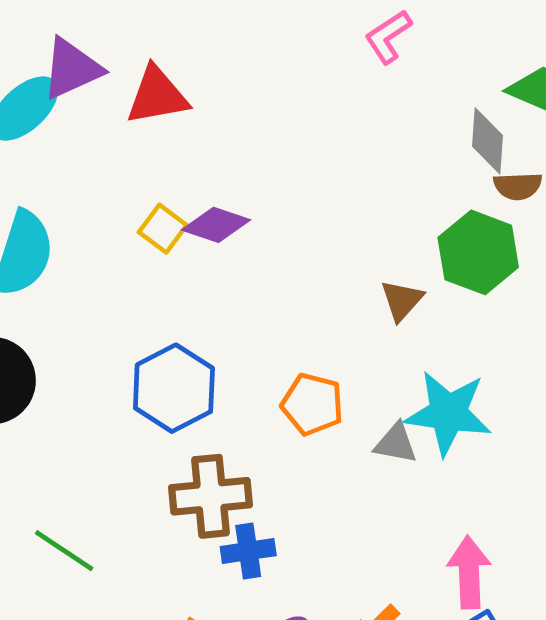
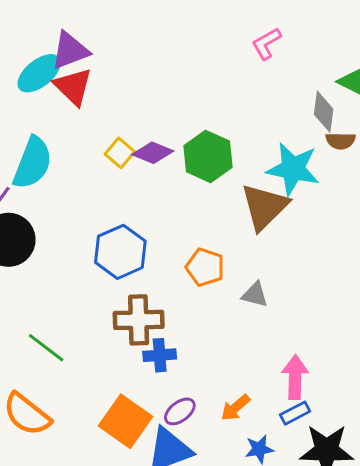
red triangle: (157, 96) -> (73, 87), moved, turned 51
green hexagon: (478, 252) -> (208, 156), moved
brown triangle: (402, 300) -> (264, 207), size x1.8
cyan star: (448, 413) -> (293, 169), moved

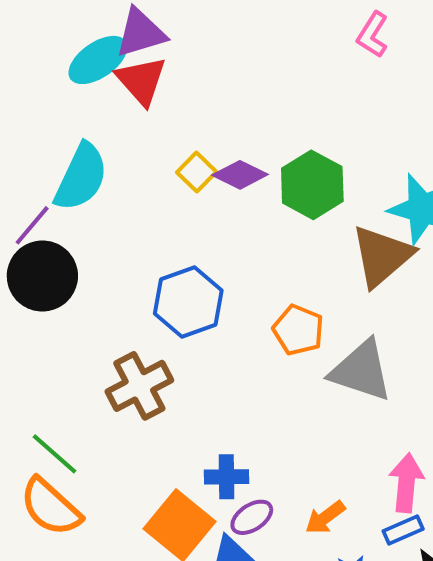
pink L-shape: (267, 43) -> (373, 35), moved, turned -32
gray triangle: (255, 295) -> (361, 371), size x1.8
brown cross: (139, 320) -> (139, 386), moved, turned -30
green line: (46, 348) -> (54, 454), moved
blue cross: (160, 355) -> (227, 477), moved

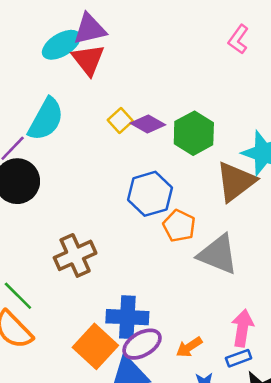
blue hexagon: (188, 302) -> (150, 194), moved
blue cross: (227, 477) -> (127, 317), size x1.5
purple ellipse: (252, 517) -> (142, 344), size x1.4

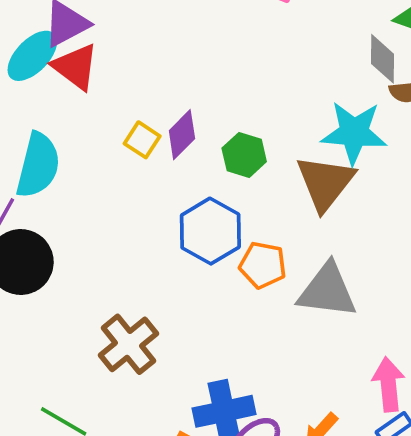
purple diamond: (148, 124) -> (182, 135), turned -60
green hexagon: (194, 133) -> (244, 155), moved, size x0.7

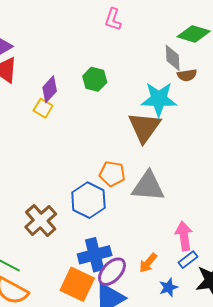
purple diamond: (182, 135) -> (50, 89), moved
green hexagon: (244, 155) -> (95, 79), moved
blue hexagon: (210, 231) -> (88, 200), moved

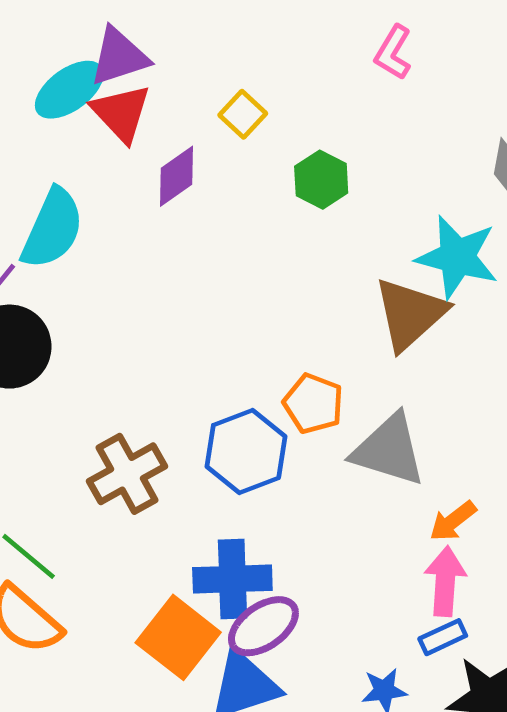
purple diamond: (50, 89) -> (176, 176), moved
yellow square: (43, 108) -> (243, 114), moved
orange arrow: (148, 263) -> (453, 521), moved

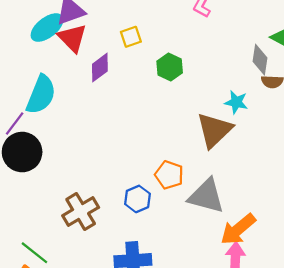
yellow square: (243, 114) -> (131, 37), turned 30
cyan star: (457, 257) -> (236, 102), size x0.6
blue hexagon: (246, 451) -> (137, 199), size x0.7
orange arrow: (453, 521) -> (238, 229), size x1.6

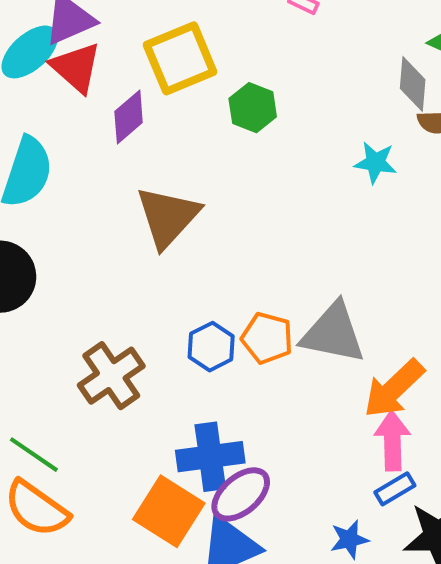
yellow square: (131, 37) -> (180, 58), size x1.8
brown triangle: (214, 130) -> (168, 217), moved
orange pentagon: (169, 175) -> (267, 338), moved

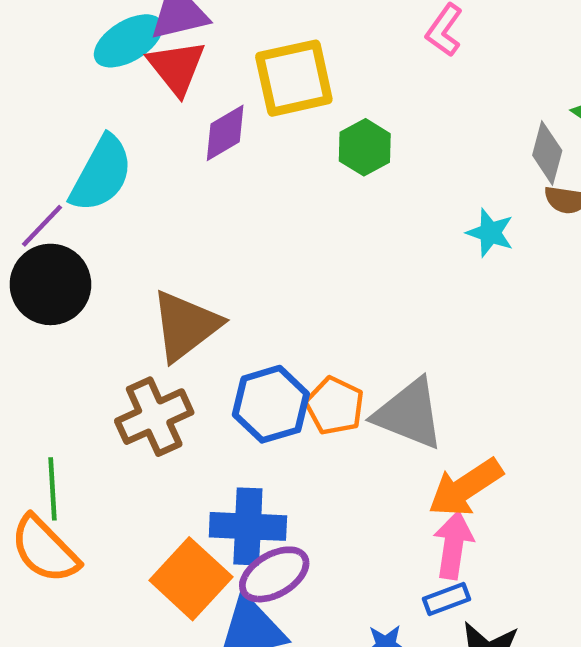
brown triangle: (168, 217) -> (186, 326), moved
blue hexagon: (211, 347) -> (271, 404), size x1.4
green line: (34, 455) -> (53, 489), turned 42

